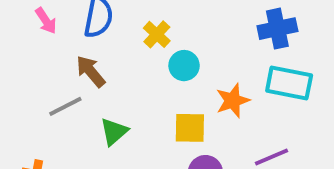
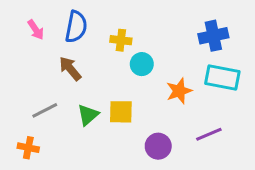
yellow cross: (157, 34) -> (121, 40), turned -36
gray line: (65, 106) -> (45, 110), moved
yellow square: (190, 128) -> (121, 112), moved

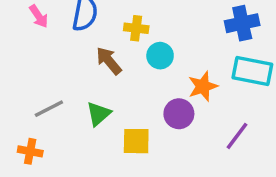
brown arrow: (70, 69) -> (109, 61), moved
yellow square: (121, 112) -> (136, 141), moved
purple line: (209, 134) -> (237, 136), turned -30
purple circle: (158, 146) -> (179, 114), moved

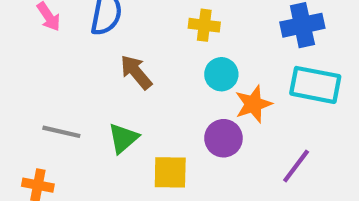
yellow cross: (136, 28) -> (204, 25), moved
cyan circle: (160, 56) -> (221, 74), moved
gray line: (49, 109) -> (61, 132), turned 40

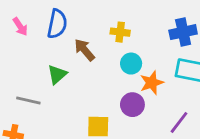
brown arrow: (136, 72) -> (85, 50), moved
green triangle: (123, 138) -> (57, 74), moved

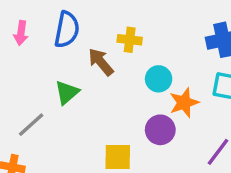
pink arrow: (20, 27) -> (21, 33), turned 42
yellow cross: (120, 32) -> (130, 40), moved
gray line: (28, 101) -> (31, 125), turned -55

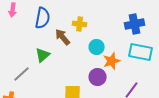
pink arrow: (21, 33) -> (13, 10), moved

